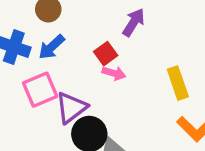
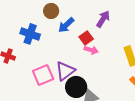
blue arrow: (52, 47) -> (66, 25), moved
pink square: (40, 90) -> (43, 75), moved

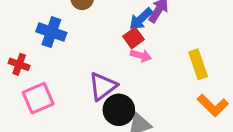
blue arrow: (66, 25) -> (141, 19), moved
pink square: (43, 75) -> (38, 98), moved

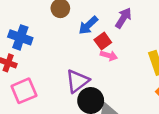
blue arrow: (141, 19) -> (88, 25), moved
blue cross: (51, 32) -> (20, 37), moved

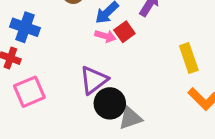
pink arrow: (109, 56) -> (105, 36), moved

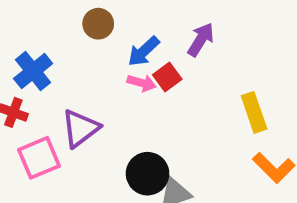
blue cross: (25, 27) -> (33, 71), turned 32
purple triangle: (94, 80) -> (80, 128), moved

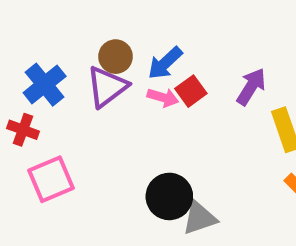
brown circle: (98, 24) -> (116, 57), moved
purple arrow: (201, 39) -> (251, 87), moved
purple triangle: (80, 128) -> (107, 87), moved

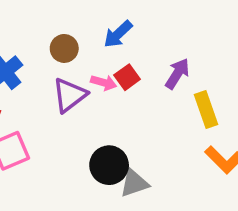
blue arrow: (165, 63) -> (118, 34), moved
purple triangle: (107, 87) -> (70, 95), moved

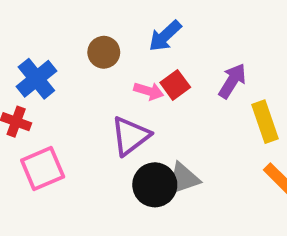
purple triangle: (70, 95) -> (130, 136), moved
gray triangle: (134, 183) -> (183, 179), moved

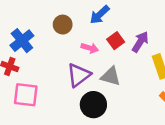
red square: (175, 85) -> (116, 41), moved
pink square: (43, 169) -> (26, 95), turned 30
gray triangle: (183, 179) -> (111, 76), moved, turned 35

